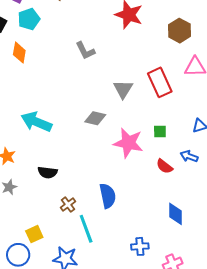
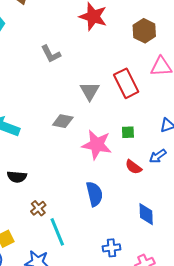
blue arrow: (189, 156) -> (158, 156), turned -54
blue semicircle: (108, 196) -> (94, 194), moved

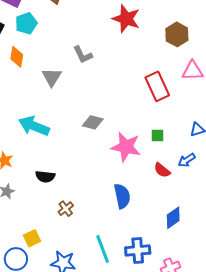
gray triangle: (90, 91) -> (52, 77), moved
blue diamond: (146, 214) -> (173, 218), turned 55
cyan line: (57, 232) -> (103, 249), moved
blue cross: (111, 248) -> (138, 250), size x1.4

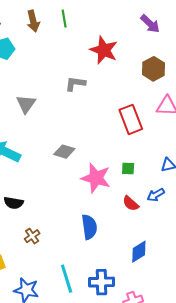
gray L-shape: (83, 55) -> (75, 84), moved, turned 120

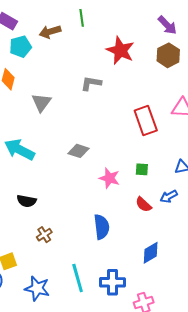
brown arrow: (33, 21) -> (50, 32), moved, turned 85
brown hexagon: (153, 69) -> (168, 55), moved
pink star: (96, 178) -> (109, 178), size x0.7

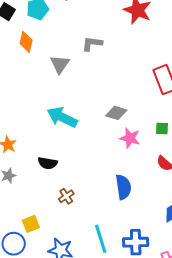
gray L-shape: (91, 83) -> (92, 44), moved
cyan arrow: (19, 150) -> (62, 117), moved
gray diamond: (78, 151) -> (116, 113), moved

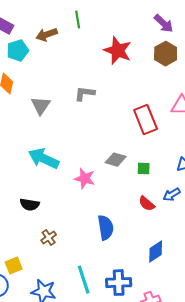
gray L-shape: (92, 44) -> (85, 94), moved
gray diamond: (116, 113) -> (116, 160), moved
pink star: (130, 138) -> (85, 179), moved

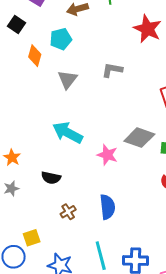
cyan pentagon: (18, 51) -> (61, 39), moved
gray diamond: (116, 160) -> (139, 138), size x1.4
blue semicircle: (106, 228) -> (107, 207), moved

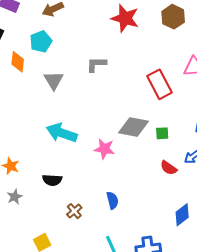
blue semicircle: (107, 207) -> (112, 200), size x0.7

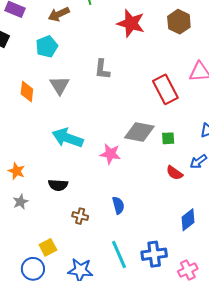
orange diamond: (18, 62) -> (27, 92), moved
gray L-shape: (96, 64) -> (102, 69), turned -85
brown cross: (74, 211) -> (80, 216), turned -35

